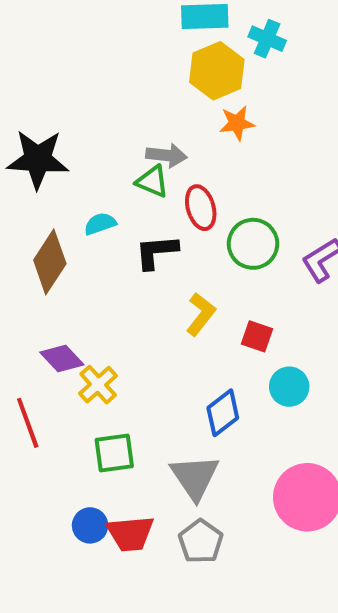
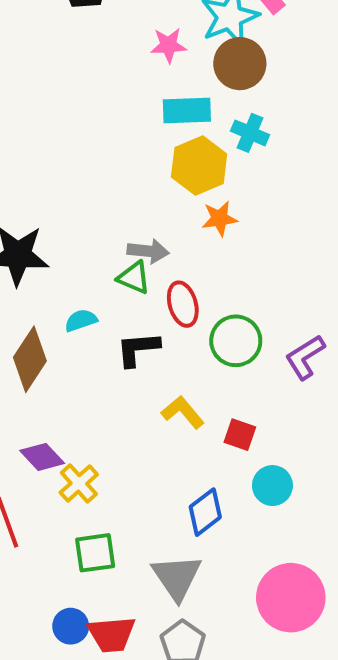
yellow L-shape: (201, 314) -> (183, 412), turned -78

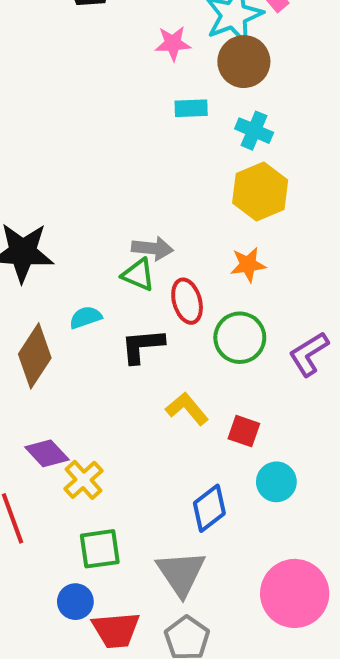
cyan rectangle: (187, 110) -> (191, 108), size x0.7
yellow hexagon: (199, 166) -> (260, 192), moved
orange star: (219, 219) -> (248, 265), moved
blue circle: (71, 626) -> (75, 602), moved

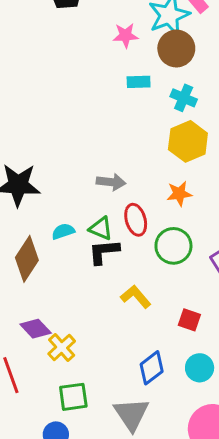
green triangle: (138, 275) -> (101, 228), moved
red square: (244, 431) -> (189, 320), moved
cyan circle: (276, 482) -> (200, 368), moved

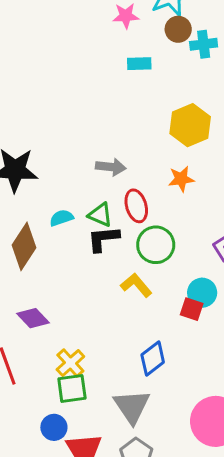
brown circle: (176, 49) -> (178, 29), size x0.7
cyan cross: (184, 98) -> (204, 44), moved, turned -30
green circle: (173, 246) -> (156, 245), moved
yellow cross: (62, 347) -> (70, 363), moved
cyan circle: (200, 368) -> (202, 293), moved

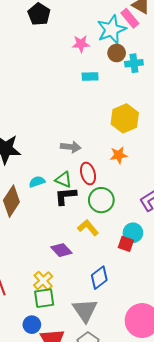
purple diamond: (33, 318) -> (61, 250), moved

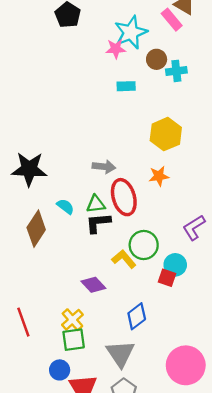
cyan star: (111, 30) -> (131, 32), moved
red ellipse: (88, 174) -> (124, 197), size x1.4
green triangle: (64, 180) -> (96, 204), turned -30
cyan semicircle: (37, 182) -> (65, 206), turned 56
green circle: (101, 200) -> (144, 245), moved

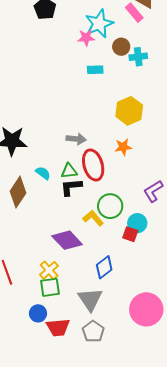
purple diamond: (93, 285) -> (67, 240), size x1.4

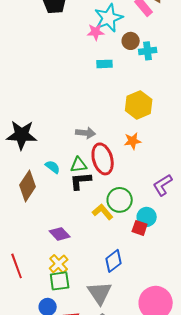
purple diamond: (67, 240) -> (60, 234), moved, size x0.7

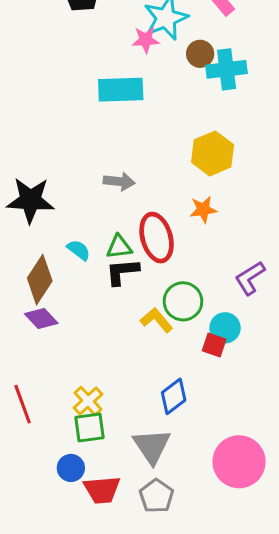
cyan cross: (148, 51) -> (227, 69), size x1.4
cyan rectangle: (105, 64) -> (121, 90), moved, size x1.8
gray arrow: (86, 133) -> (119, 181), moved
purple diamond: (60, 234) -> (41, 318), moved

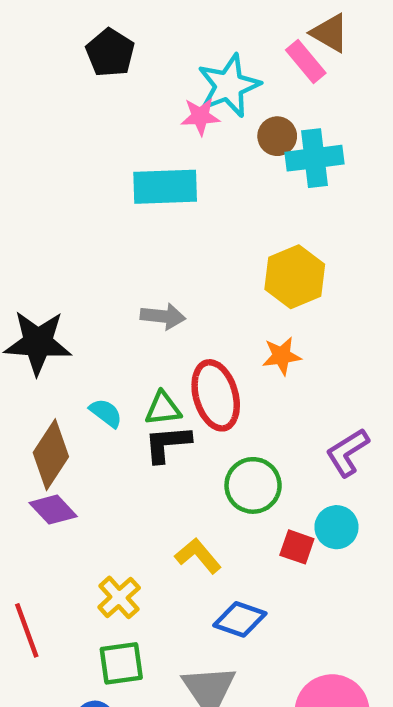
yellow L-shape: (157, 320) -> (198, 556), moved
cyan circle: (225, 328) -> (336, 527), moved
blue diamond: (174, 396) -> (240, 619), turned 57
yellow cross: (88, 401) -> (119, 597), moved

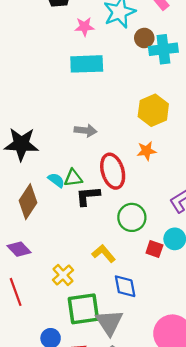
pink star: (200, 116) -> (84, 27), moved
green triangle: (163, 409) -> (73, 178), moved
purple diamond: (53, 510) -> (19, 249), moved
blue diamond: (240, 619) -> (125, 286), turned 60
green square: (121, 663) -> (83, 309), moved, size x1.4

